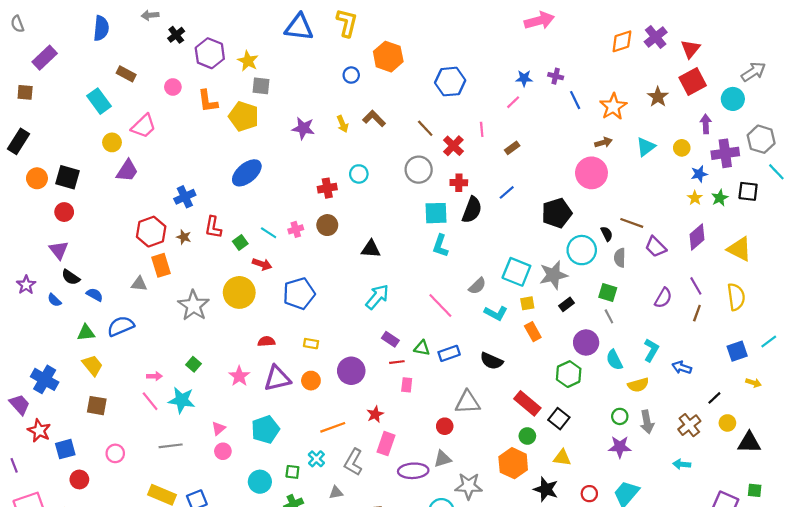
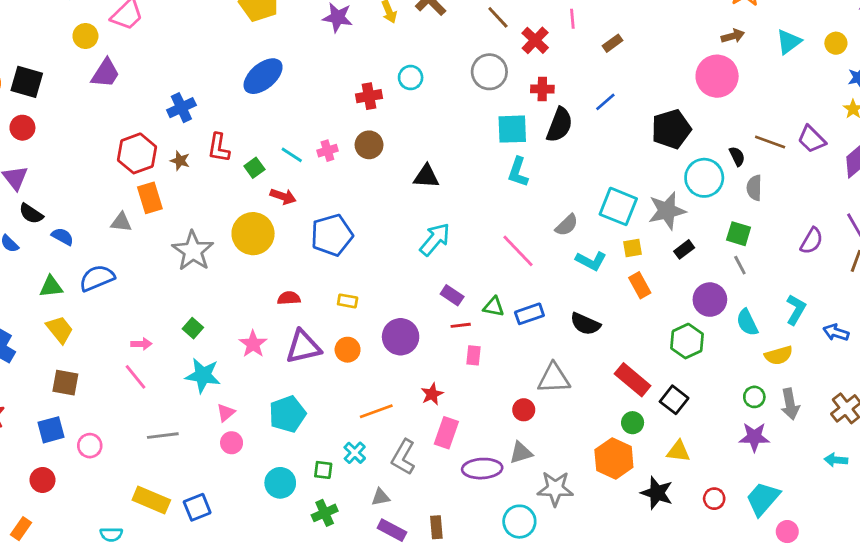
purple trapezoid: (656, 247) -> (812, 139), moved
cyan star: (182, 400) -> (203, 375), moved
blue square: (65, 449) -> (51, 430), moved

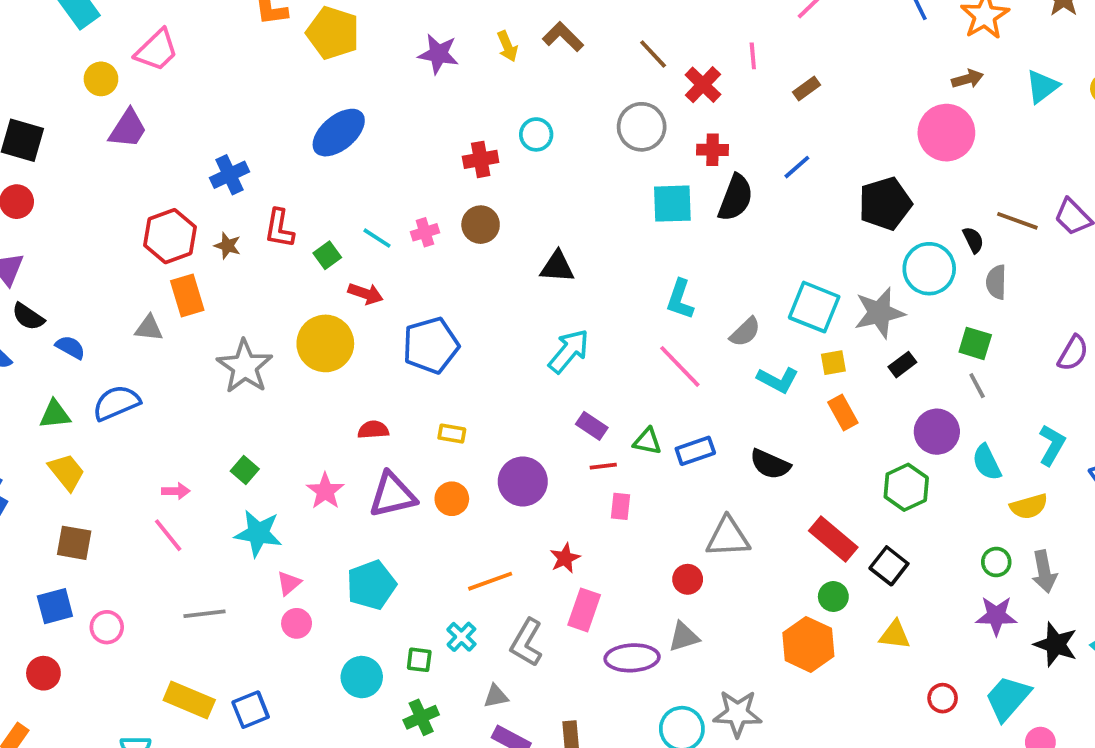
cyan L-shape: (518, 172) -> (680, 299), moved
gray star: (555, 489) -> (737, 713), moved
black star: (657, 493) -> (1056, 644), moved

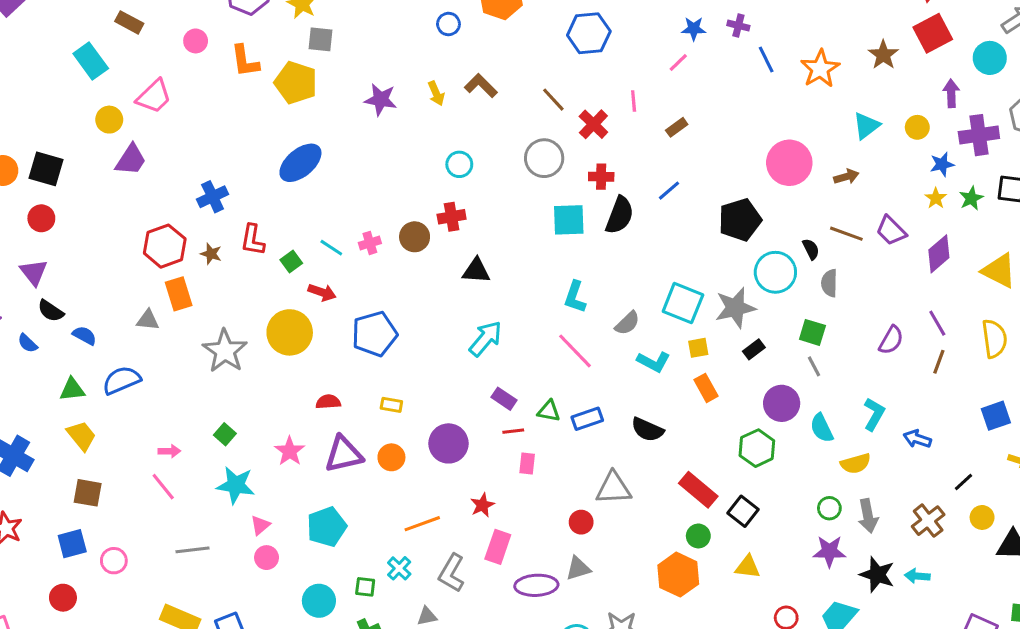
brown arrow: (968, 79) -> (846, 177), moved
red cross: (481, 159) -> (452, 217), moved

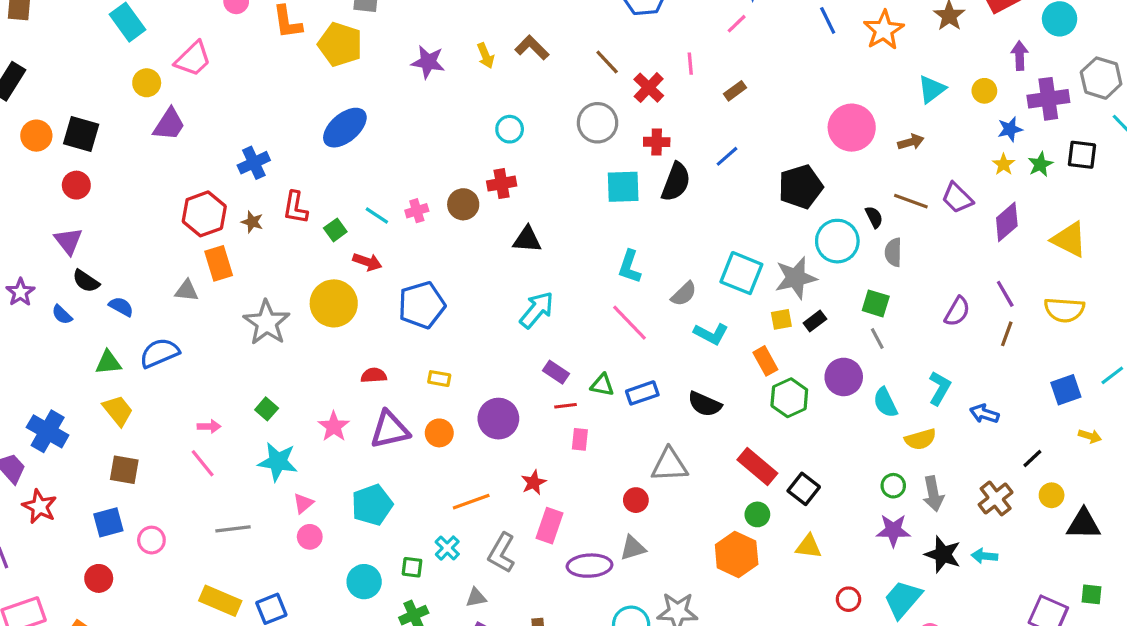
yellow semicircle: (994, 339) -> (1064, 310), turned 102
yellow square: (698, 348) -> (781, 319), moved
green hexagon: (757, 448) -> (789, 398), moved

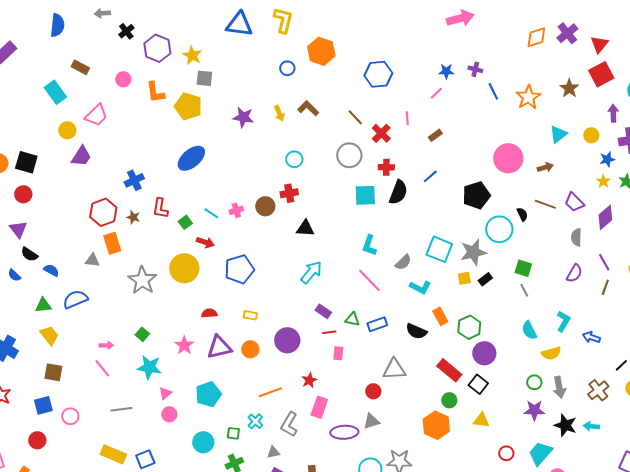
gray semicircle: (893, 252) -> (576, 237), moved
orange rectangle: (765, 361) -> (440, 316), moved
purple circle: (844, 377) -> (484, 353), moved

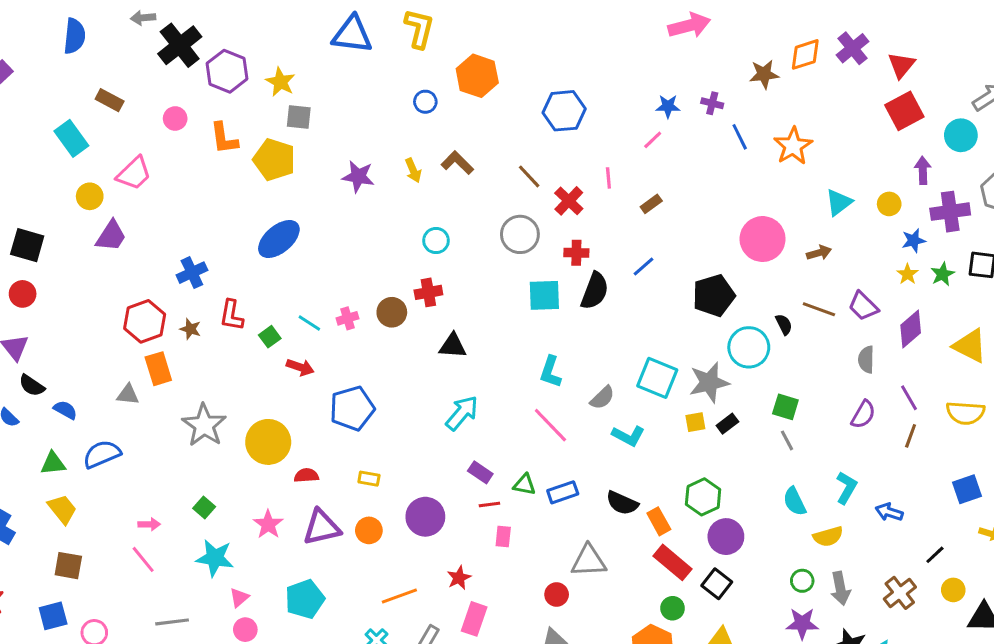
black cross: (126, 31) -> (180, 45), size x1.8
brown star: (569, 88) -> (764, 74), moved, turned 30
yellow circle: (184, 268) -> (268, 442), moved
orange rectangle: (440, 316) -> (659, 521), moved

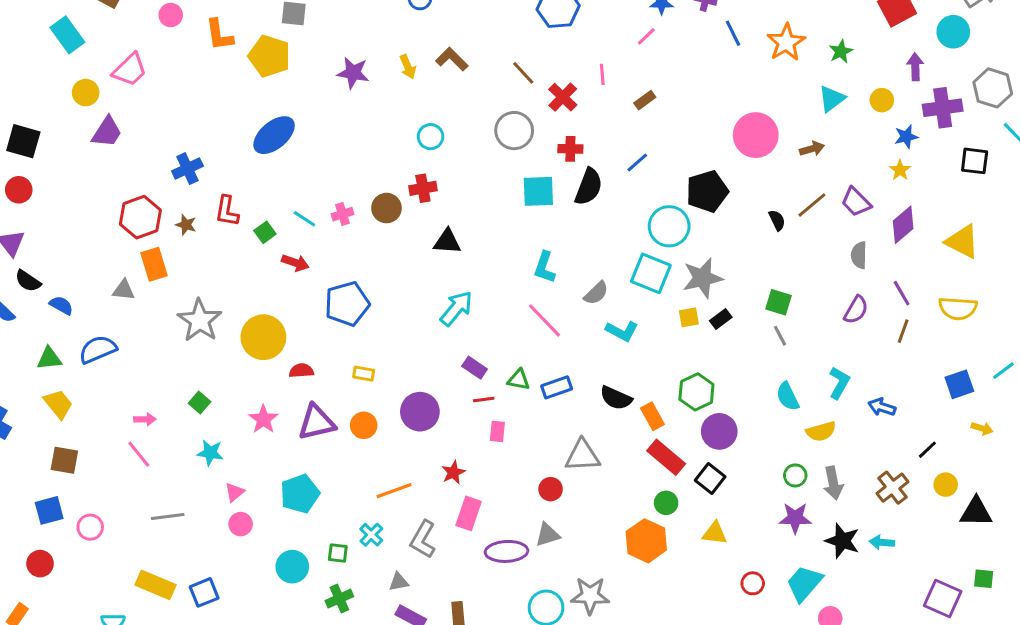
green star: (943, 274) -> (841, 52), moved
brown line: (819, 309) -> (812, 205), turned -60
cyan circle: (749, 347) -> (669, 226), moved
cyan star: (215, 558) -> (210, 453), size x0.7

